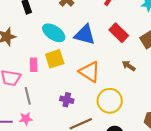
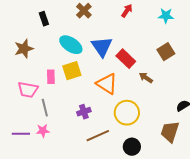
red rectangle: (119, 33) -> (126, 59), moved
blue triangle: (85, 35) -> (102, 47), turned 40
purple cross: (67, 100) -> (84, 112), turned -32

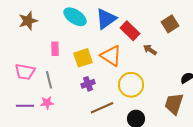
blue triangle: (102, 47) -> (106, 19), turned 30
yellow square: (72, 71) -> (83, 58), moved
pink trapezoid: (28, 90) -> (25, 72), moved

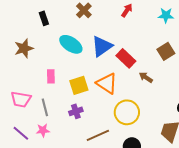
purple cross: (88, 84) -> (76, 111), moved
purple line: (25, 106) -> (21, 133), turned 42

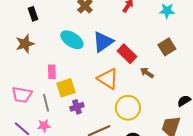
black rectangle: (44, 18) -> (33, 14), moved
yellow square: (79, 85) -> (66, 88), moved

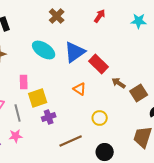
brown square: (167, 47) -> (139, 93), moved
orange triangle: (108, 79) -> (80, 89), size x0.6
yellow circle: (128, 108) -> (100, 118), size x0.6

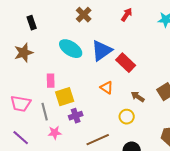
brown arrow: (119, 83) -> (138, 97), moved
pink star: (16, 136) -> (55, 133), moved

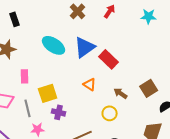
brown cross: (84, 15) -> (78, 11), moved
pink rectangle: (51, 81) -> (25, 76), moved
purple cross: (76, 116) -> (59, 112), turned 32

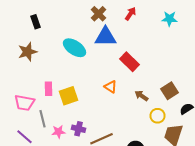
blue triangle: (85, 47) -> (106, 37), moved, turned 35
pink rectangle: (25, 76) -> (48, 89), moved
gray line: (28, 108) -> (42, 119), moved
purple cross: (59, 112) -> (78, 129), moved
yellow circle: (110, 113) -> (158, 116), moved

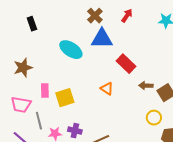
brown star: (28, 52) -> (23, 68), moved
brown arrow: (142, 96) -> (146, 86), moved, turned -32

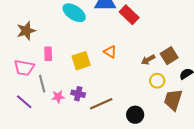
red rectangle: (126, 64) -> (129, 15), moved
brown arrow: (146, 86) -> (148, 60), moved, turned -32
yellow square: (65, 98) -> (81, 61), moved

